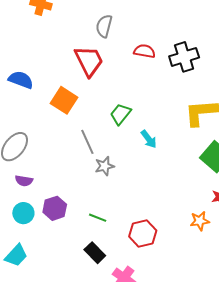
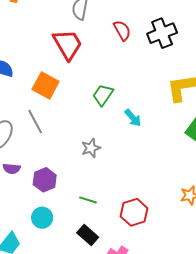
red semicircle: (144, 51) -> (122, 30), turned 55
gray line: (87, 142) -> (35, 122), moved
purple hexagon: (55, 208) -> (45, 180), moved
cyan circle: (23, 213) -> (42, 218), moved

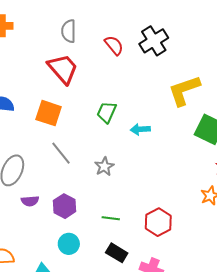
cyan arrow: (133, 118) -> (140, 129), turned 138
gray line: (35, 122) -> (61, 153), moved

